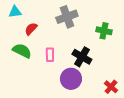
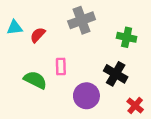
cyan triangle: (15, 12) -> (15, 28), moved
green semicircle: (22, 51) -> (35, 80), moved
black cross: (82, 57) -> (116, 74), moved

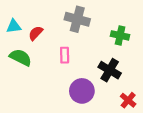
gray cross: (82, 20) -> (77, 19), turned 35
pink rectangle: (61, 67) -> (65, 55), moved
green semicircle: (35, 80) -> (21, 57), moved

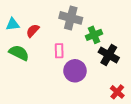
green cross: (120, 35) -> (94, 35), moved, turned -35
black cross: (110, 70) -> (109, 55), moved
purple circle: (82, 91) -> (75, 71), moved

